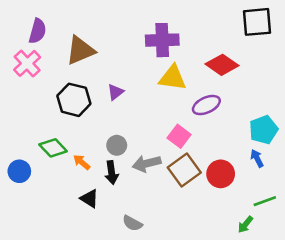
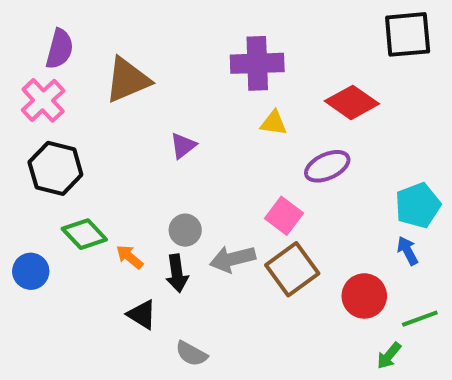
yellow triangle: (173, 78) -> (274, 123), size x0.6
black hexagon: (74, 100) -> (55, 168), moved
red circle: (221, 174) -> (364, 296), moved
gray semicircle: (132, 223) -> (191, 354), moved

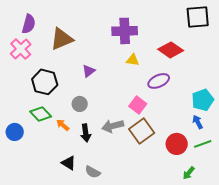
black hexagon: (55, 168) -> (45, 82), moved
gray circle: (185, 230) -> (80, 104), moved
black triangle: (142, 315) -> (69, 163), moved
green line: (420, 319) -> (203, 144), moved

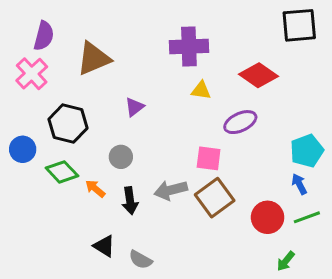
pink square: (138, 105) -> (209, 158), turned -30
blue circle: (15, 132) -> (23, 149), moved

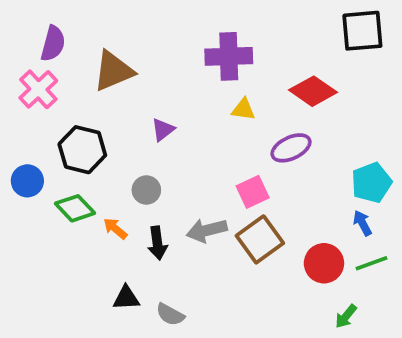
pink square: (209, 158) -> (253, 192), turned -32
black triangle: (104, 246) -> (126, 298), turned -35

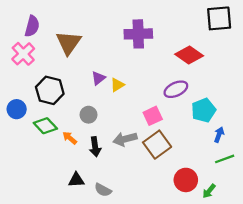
brown triangle: (113, 71) -> (69, 43), turned -32
yellow triangle: (243, 109) -> (117, 85), moved, turned -40
cyan pentagon: (372, 183) -> (204, 110), moved
blue arrow: (362, 223) -> (219, 135), turned 48
red circle: (324, 263) -> (186, 180), moved

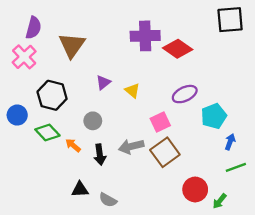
red diamond: (189, 55) -> (178, 49), moved
yellow triangle: (117, 85) -> (132, 91), moved, turned -48

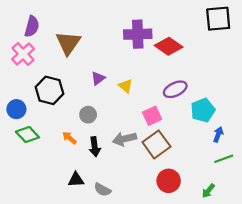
green diamond: (47, 132) -> (27, 135), moved
red circle: (195, 189) -> (169, 181), moved

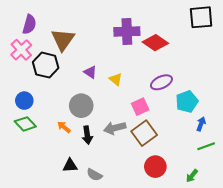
purple triangle: (98, 78) -> (90, 72), turned -48
black hexagon: (49, 90) -> (46, 65), moved
blue circle: (16, 109) -> (24, 101), moved
gray circle: (88, 115) -> (81, 106), size x1.5

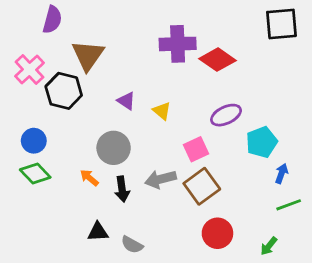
purple semicircle: (29, 24) -> (52, 20), moved

